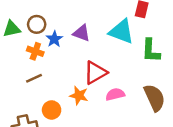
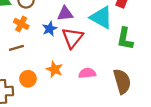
purple triangle: (82, 33) -> (65, 14), turned -35
blue star: (54, 39) -> (50, 29), moved
red triangle: (95, 73) -> (72, 38), moved, turned -30

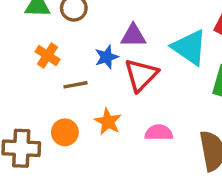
orange cross: (21, 24) -> (48, 55), moved
brown line: (16, 48) -> (76, 85), moved

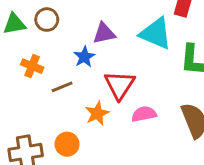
red triangle: (141, 75) -> (120, 85), moved
orange star: (108, 122) -> (97, 113), turned 30
orange circle: (65, 132) -> (67, 144), moved

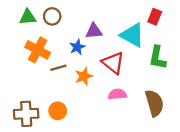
orange cross: (32, 66) -> (38, 50), size x1.5
red triangle: (120, 85) -> (113, 63), moved, turned -30
orange star: (97, 113) -> (84, 76), moved

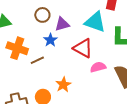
brown circle: (52, 16) -> (42, 15), moved
orange star: (84, 76) -> (63, 85), moved
pink semicircle: (117, 94) -> (98, 67), moved

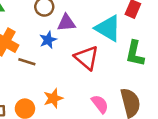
brown line: (37, 60) -> (27, 62), turned 32
pink semicircle: (98, 67) -> (100, 104), moved, turned 56

